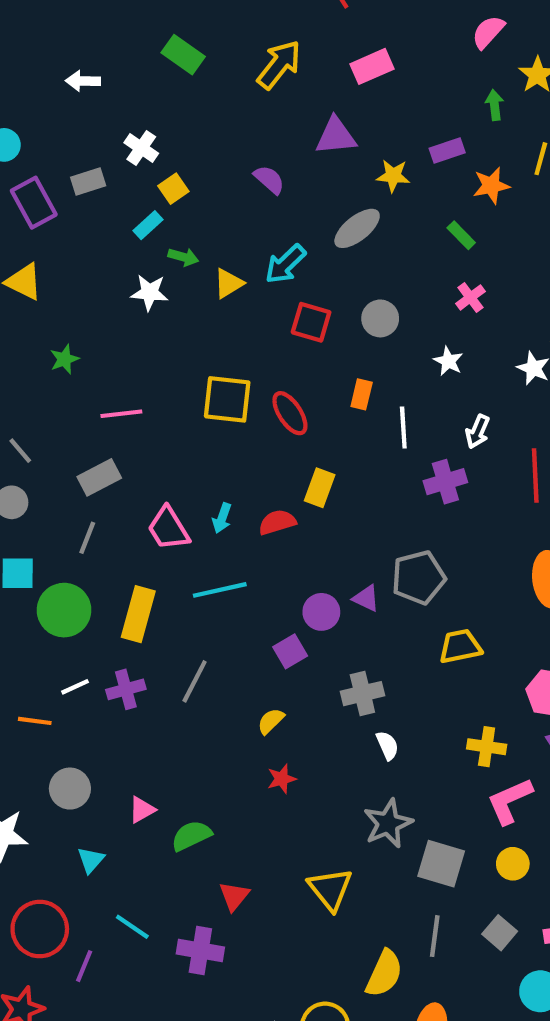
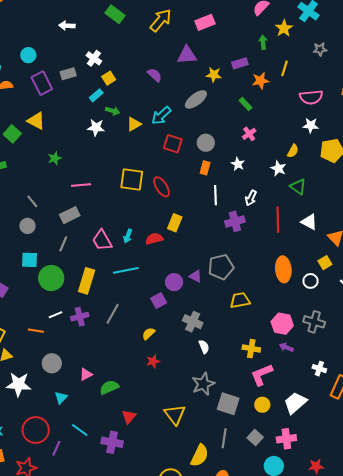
orange rectangle: (362, 394) -> (205, 168), moved
gray cross: (362, 694) -> (193, 322), turned 36

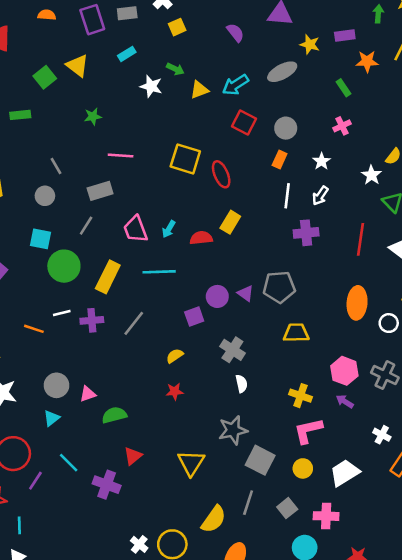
cyan rectangle: (96, 95) -> (127, 54), moved
white arrow: (251, 198) -> (320, 196), moved
gray circle: (52, 363) -> (56, 385), moved

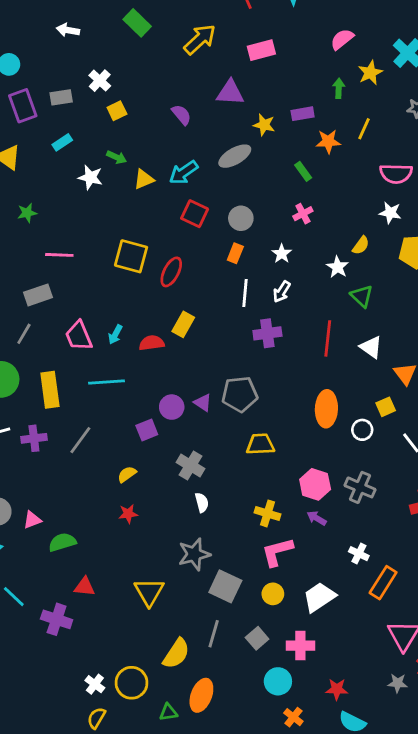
red ellipse: (221, 174) -> (171, 272), turned 52
yellow rectangle: (108, 277) -> (50, 390), turned -32
red triangle: (133, 456) -> (85, 587), turned 48

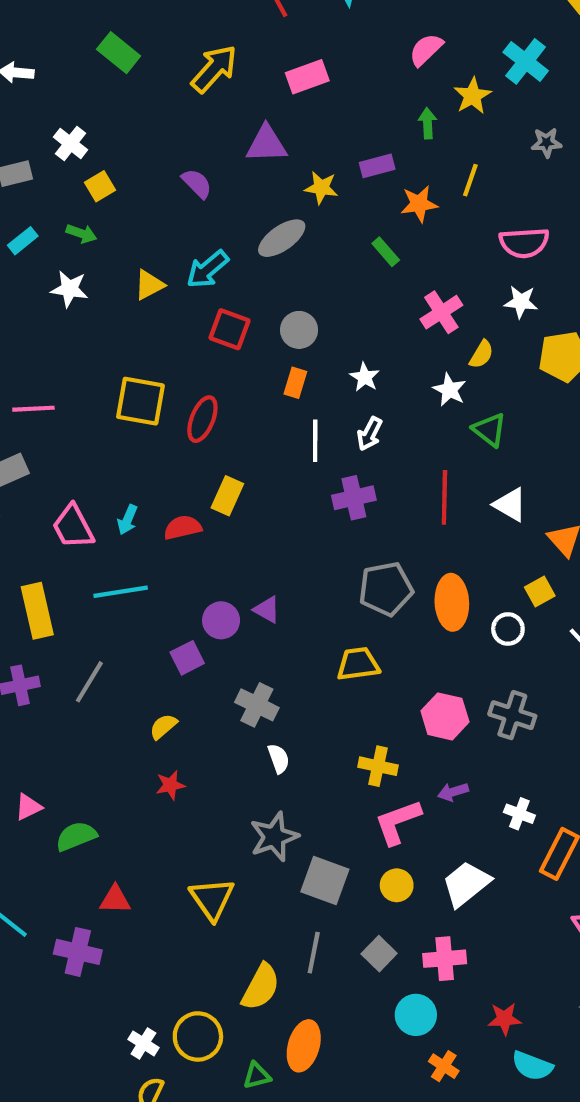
green arrow: (117, 157) -> (81, 234), moved
pink cross: (303, 214) -> (441, 312), moved, size x1.4
gray pentagon: (240, 394) -> (386, 589), moved
purple arrow: (317, 518) -> (453, 792), moved, turned -42

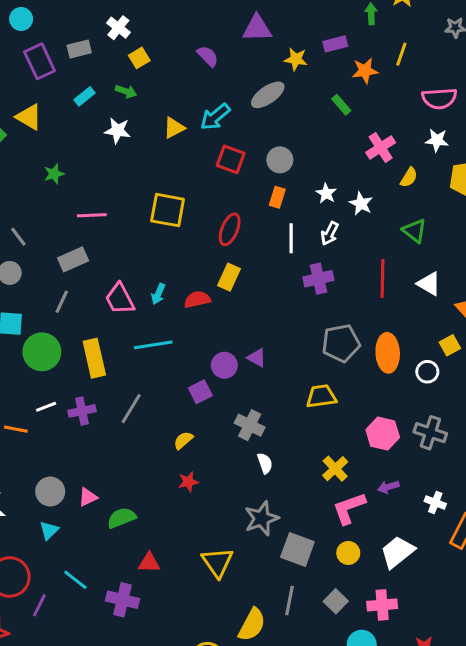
white star: (449, 390) -> (361, 204), moved
red ellipse: (202, 419) -> (230, 229), moved
yellow cross: (378, 766) -> (335, 469), turned 35

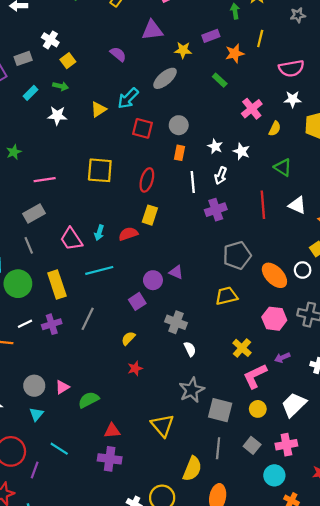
gray line: (62, 302) -> (29, 245), turned -42
orange ellipse: (388, 353) -> (274, 275), moved, turned -36
purple cross: (123, 600) -> (110, 459), moved

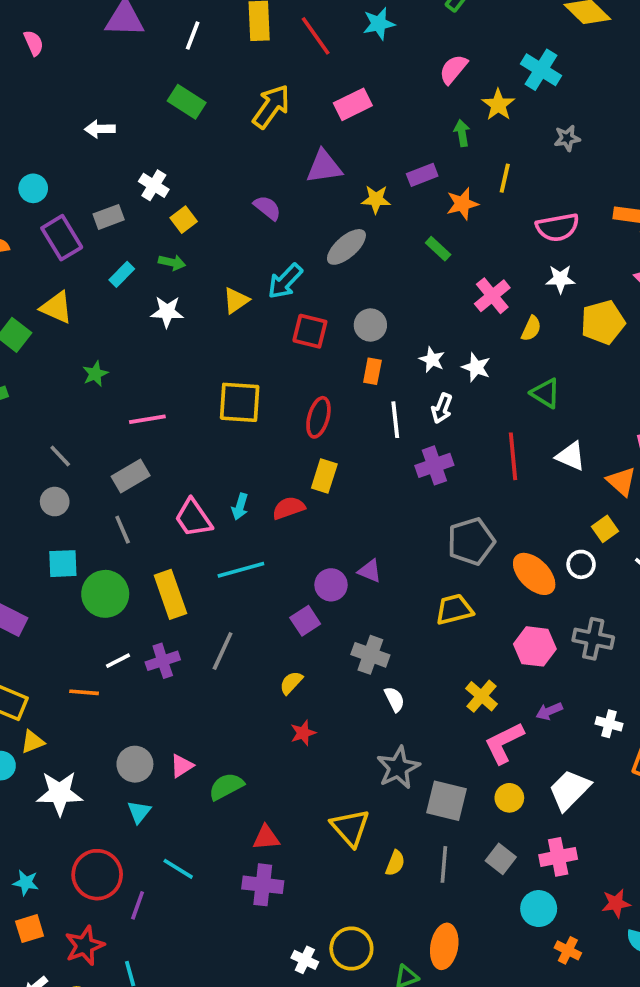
yellow semicircle: (192, 469) -> (395, 863), moved, size x0.6

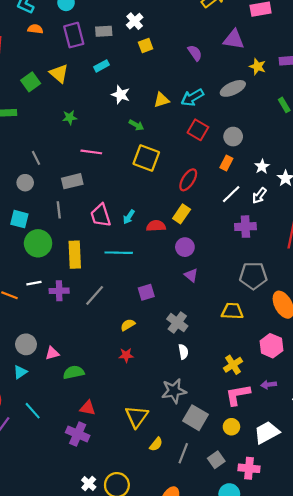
green arrow: (172, 262) -> (136, 125), moved
white line: (395, 420) -> (231, 194), turned 36
purple circle: (331, 585) -> (185, 247), moved

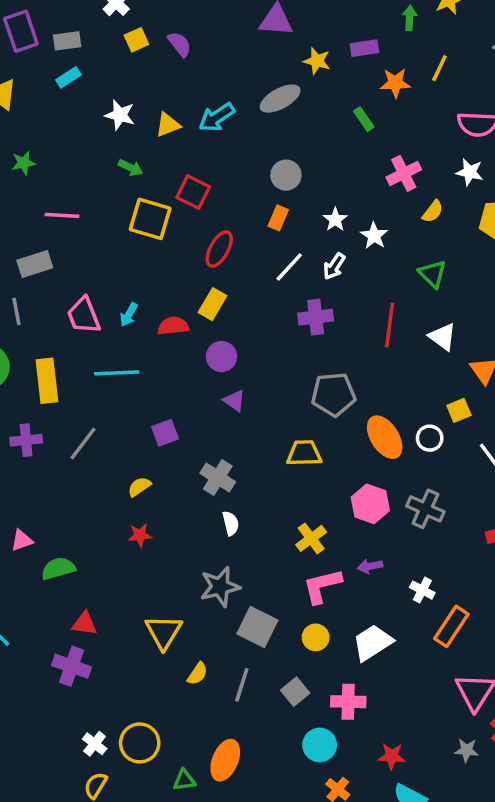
gray rectangle: (104, 31) -> (67, 41), moved
purple semicircle: (195, 53) -> (179, 44), moved
white star: (121, 95) -> (120, 115), moved
red square: (198, 130) -> (193, 192), moved

